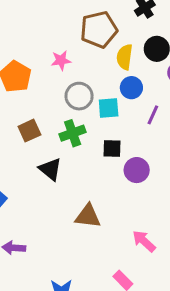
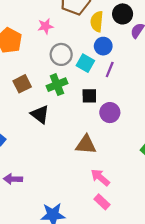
cyan square: (109, 108) -> (85, 63), turned 36
purple line: (153, 115) -> (110, 69), moved
brown triangle: (88, 216) -> (86, 145), moved
pink arrow: (144, 241) -> (100, 177), moved

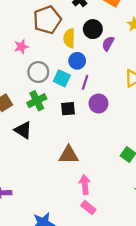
purple circle: (110, 113) -> (98, 104), moved
pink arrow: (100, 177) -> (85, 185), turned 48

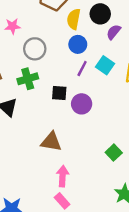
pink star: (21, 47) -> (13, 26), moved
cyan square: (62, 78) -> (105, 65), moved
purple circle: (98, 104) -> (82, 104), moved

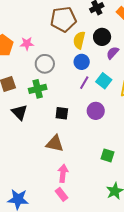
black square: (59, 93) -> (62, 113), moved
purple circle: (82, 104) -> (96, 111), moved
green square: (114, 153) -> (108, 155), turned -32

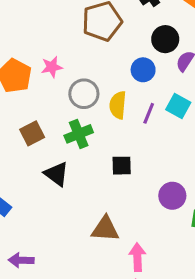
yellow semicircle: (79, 40) -> (118, 105), moved
blue circle: (82, 62) -> (143, 70), moved
purple circle: (96, 111) -> (172, 196), moved
brown triangle: (55, 144) -> (105, 229), moved

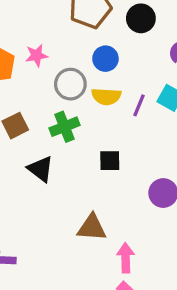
black circle: (165, 39) -> (141, 18), moved
blue circle: (143, 70) -> (105, 59), moved
yellow semicircle: (118, 105) -> (106, 96), turned -92

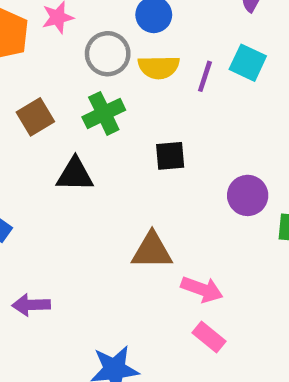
black triangle: (41, 169) -> (75, 174), turned -32
pink arrow: (126, 258) -> (202, 289), turned 116

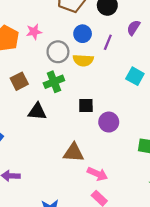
cyan square: (248, 63) -> (135, 76), moved
purple line: (205, 76) -> (108, 42), moved
purple circle: (248, 195) -> (109, 122), moved

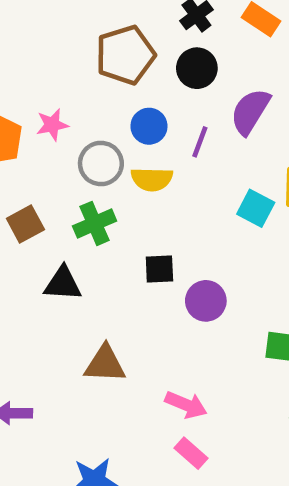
purple semicircle: (134, 28) -> (250, 111), size x1.5
brown triangle: (74, 153) -> (105, 364), moved

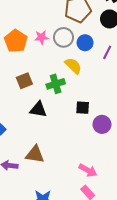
gray circle: (101, 163) -> (63, 37), moved
yellow semicircle: (152, 179) -> (73, 66), moved, turned -144
brown triangle: (105, 364) -> (35, 154), moved

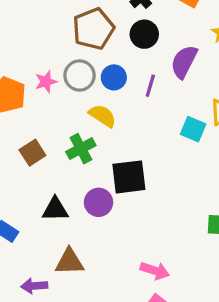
black square: (83, 108) -> (129, 177), size x1.6
black triangle: (38, 109) -> (55, 209), moved
purple circle: (102, 124) -> (99, 202), moved

